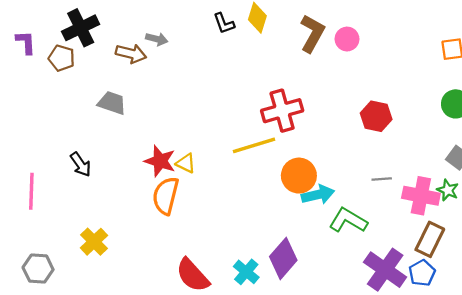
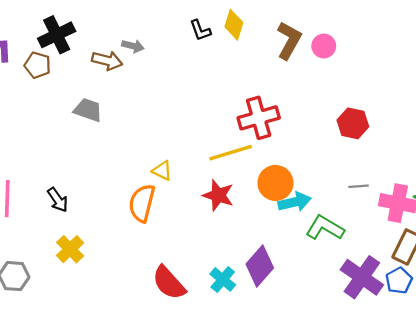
red star: (160, 161) -> (218, 195), moved
black arrow: (81, 164) -> (58, 200), moved

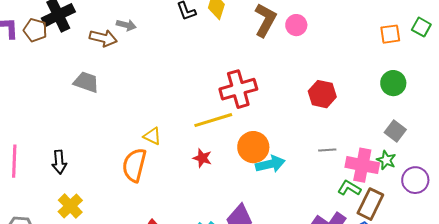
brown pentagon: (38, 65) -> (35, 30), moved
red star: (218, 195) -> (202, 158), size x0.7
black arrow: (58, 200) -> (59, 162), turned 30
green L-shape: (325, 228) -> (349, 188), moved, size x0.7

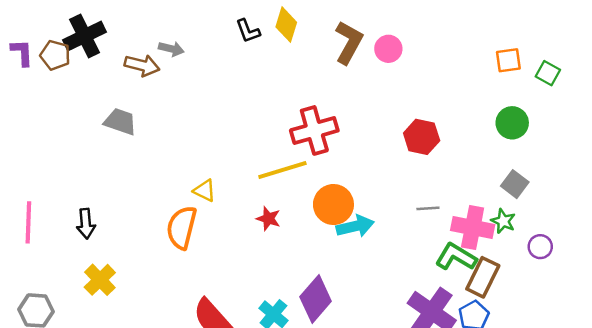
green square: (421, 27) -> (548, 73), moved
purple circle: (415, 180) -> (540, 247), size x0.7
green L-shape: (349, 188) -> (456, 257), size x1.4

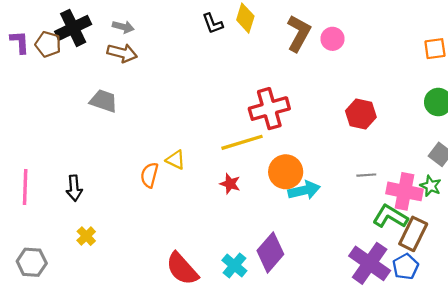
gray arrow: (171, 49) -> (123, 27), moved
orange semicircle: (182, 227) -> (149, 175), moved, size x0.7
yellow cross: (100, 280) -> (86, 236), size x0.7

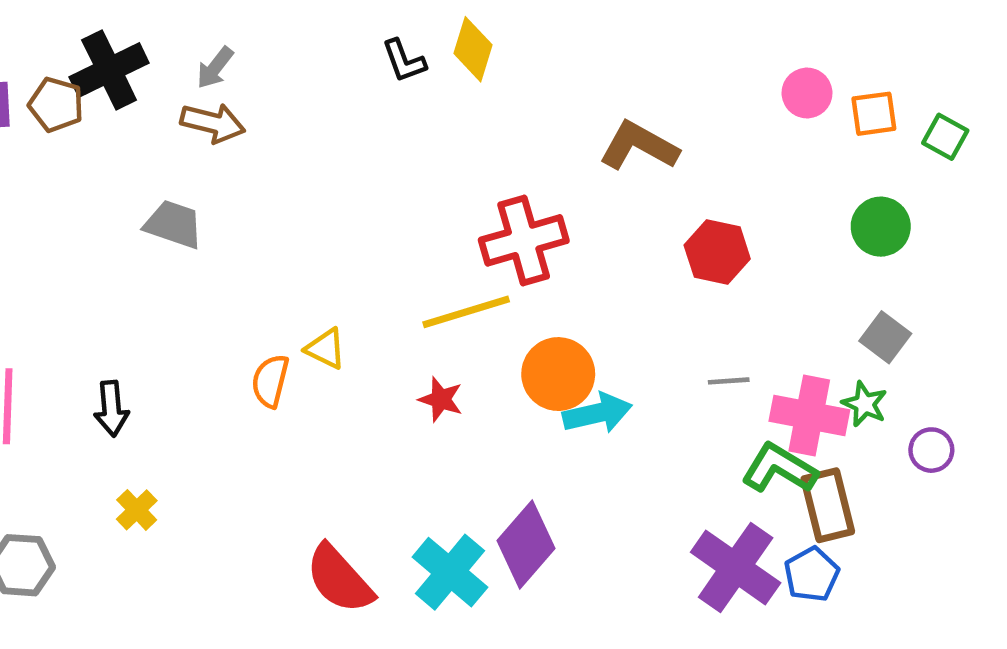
gray arrow: (123, 27) -> (215, 68), turned 114
brown L-shape: (299, 33) -> (639, 146), moved, turned -90
pink circle: (333, 39) -> (807, 93), moved
brown rectangle: (413, 234) -> (828, 505), turned -40
cyan cross: (234, 266) -> (450, 572), size x1.4

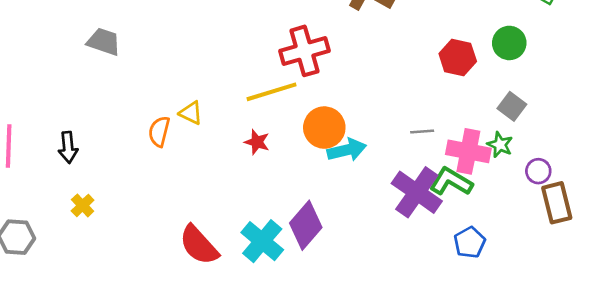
red hexagon: (717, 252) -> (458, 58), moved
brown rectangle: (828, 505) -> (557, 203), moved
purple cross: (736, 568) -> (417, 192), moved

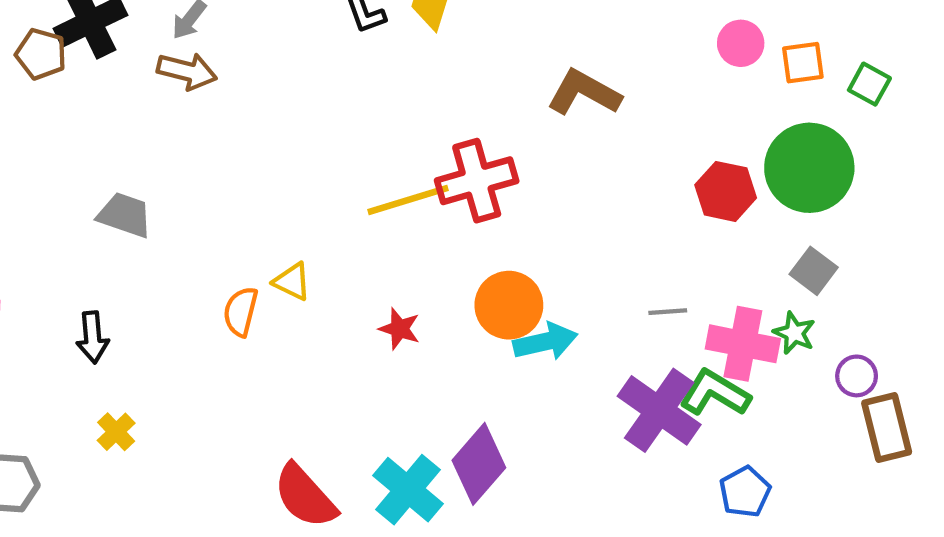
gray trapezoid: (104, 42) -> (125, 215), moved
green circle: (509, 43) -> (809, 168), size x1.6
yellow line: (271, 92) -> (408, 200), moved

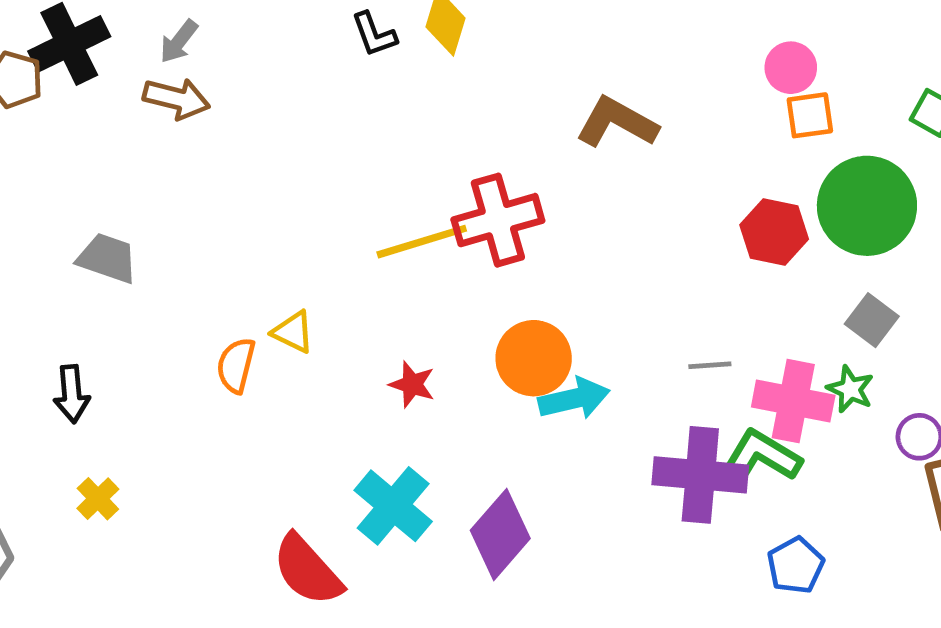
orange square: (803, 63) -> (810, 115), moved
purple cross: (659, 410) -> (700, 475), turned -30
cyan cross: (408, 490) -> (393, 506), moved

